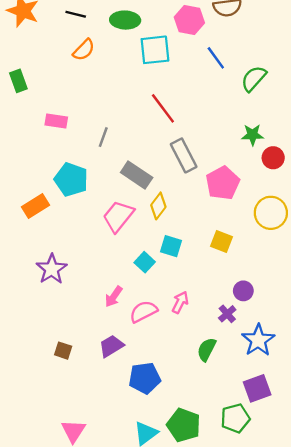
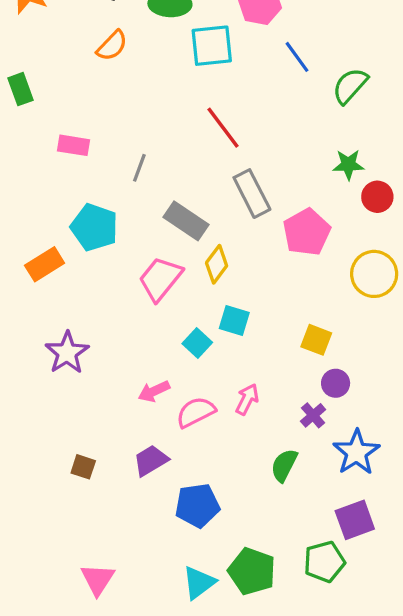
yellow square: (222, 242) -> (316, 340), moved
pink arrow: (114, 297) -> (154, 391), turned 30

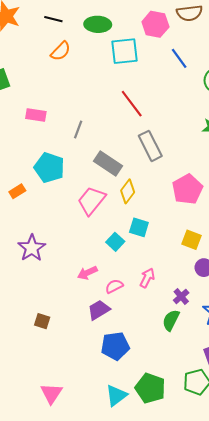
pink pentagon: (307, 232) -> (187, 189), moved
orange rectangle: (45, 264) -> (17, 191), size x0.7
pink semicircle: (196, 412) -> (114, 286), size x0.7
purple cross: (313, 415) -> (181, 296), moved
purple trapezoid: (151, 460) -> (99, 310), moved

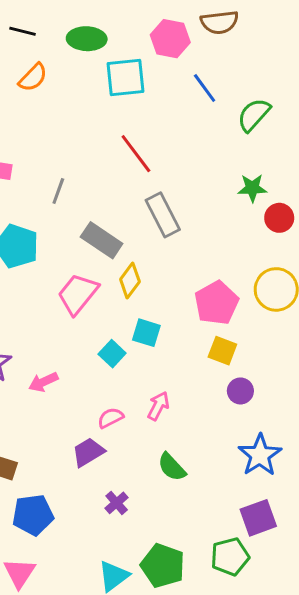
pink pentagon: (187, 189) -> (217, 303), moved
pink arrow: (87, 273) -> (43, 382), moved
purple cross: (181, 296) -> (117, 503), moved
green semicircle: (171, 320) -> (172, 467), moved, turned -70
blue pentagon: (115, 346) -> (33, 515), moved

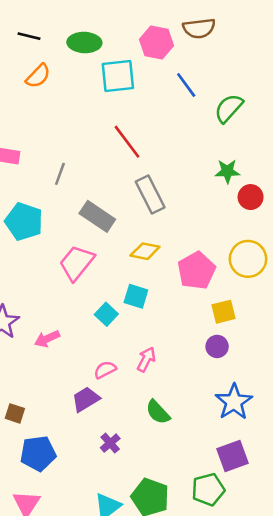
yellow diamond: (130, 280) -> (145, 251), moved, turned 64
yellow square: (222, 351) -> (224, 312), moved, turned -35

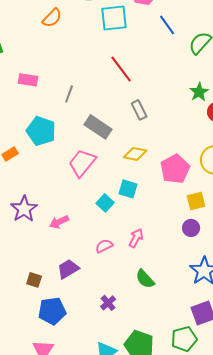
green star: (227, 171) -> (199, 92), turned -30
gray rectangle: (150, 194) -> (139, 110), size x0.7
purple trapezoid: (86, 399) -> (68, 269), moved

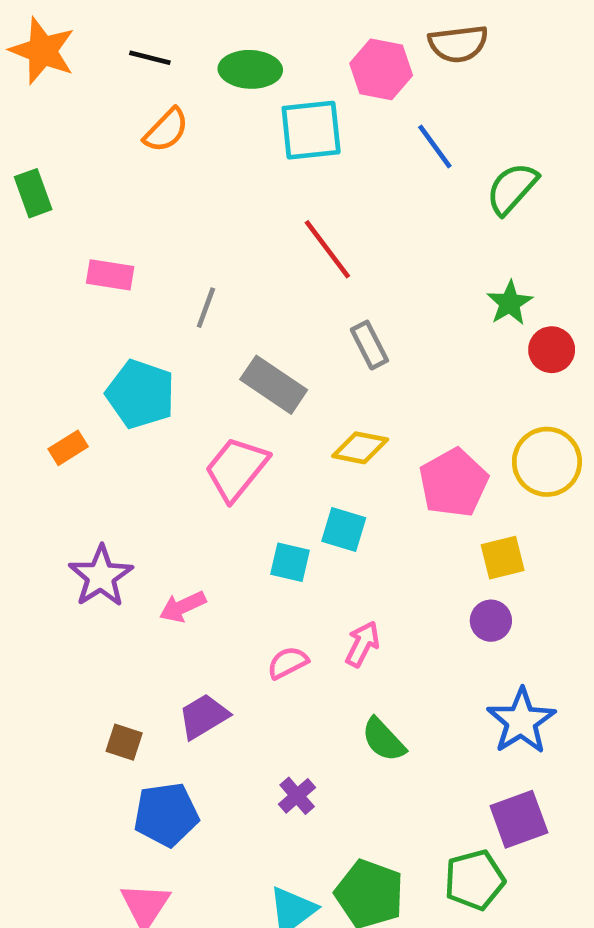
cyan square: (105, 203) -> (290, 562), turned -30

